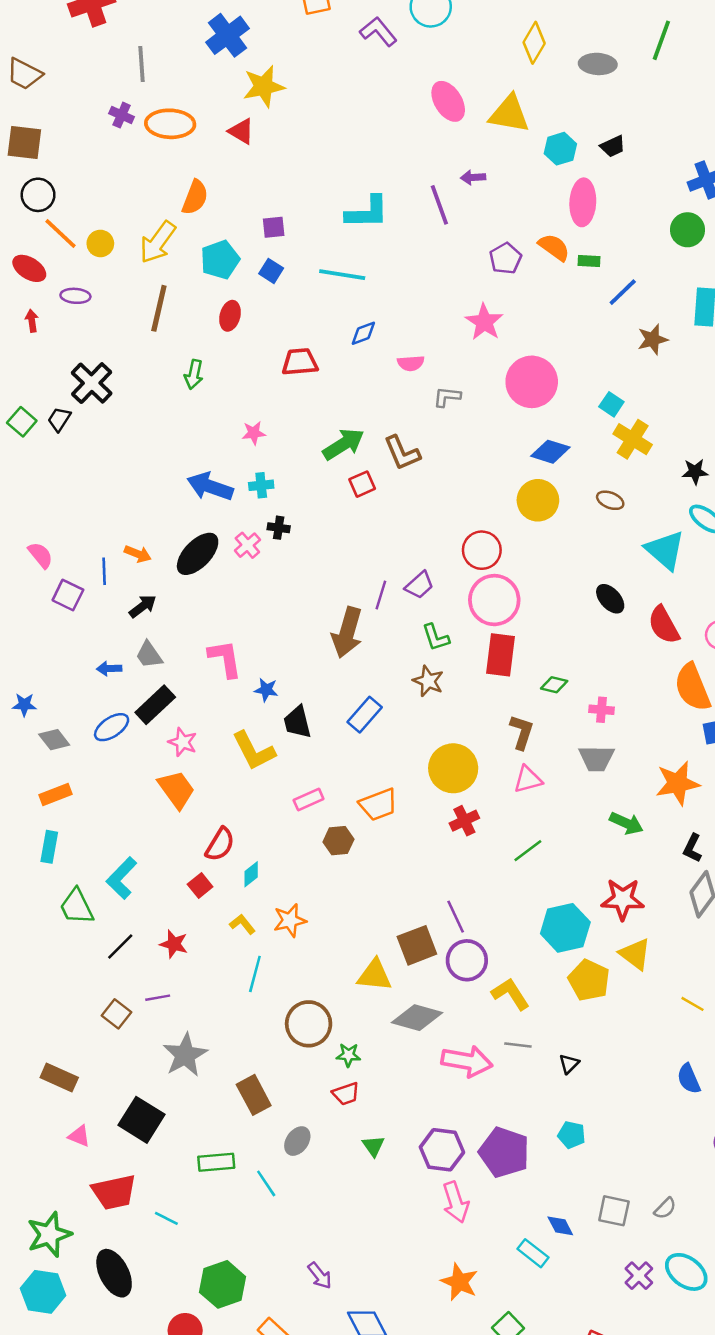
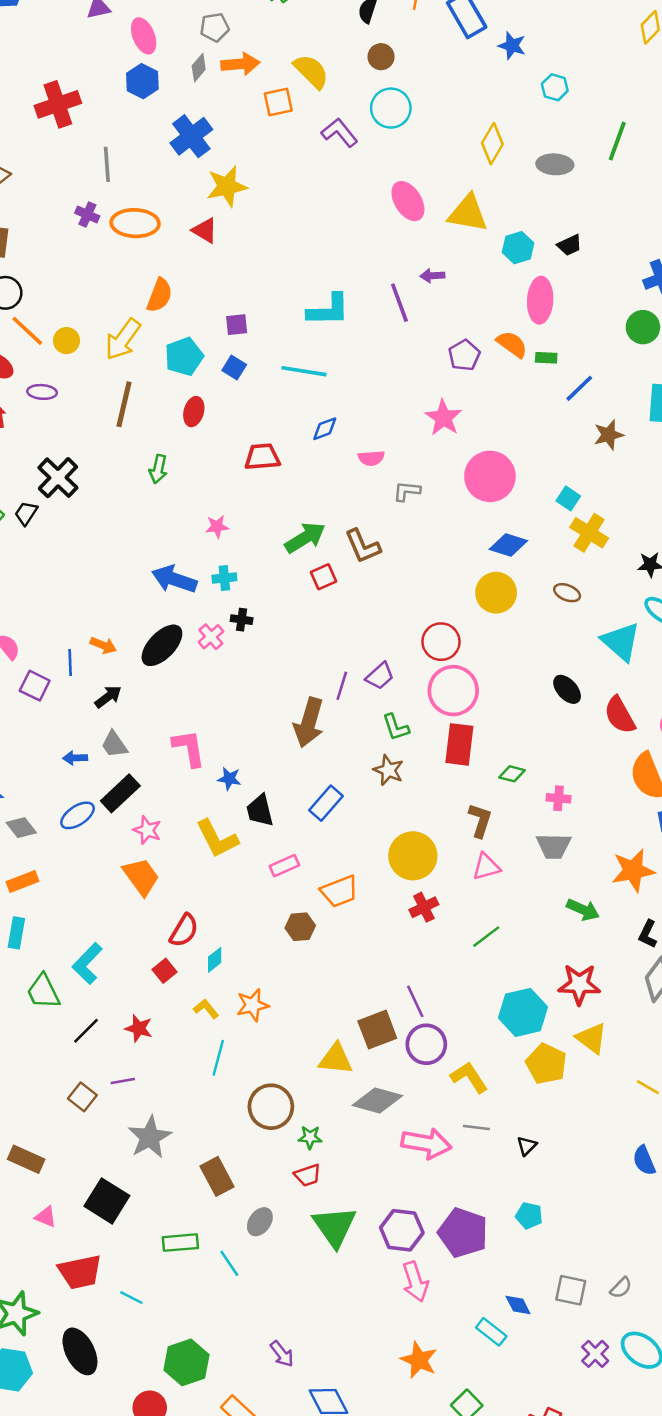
pink rectangle: (309, 799) -> (284, 866), moved
green triangle: (373, 1146) -> (335, 1227), size x2.0

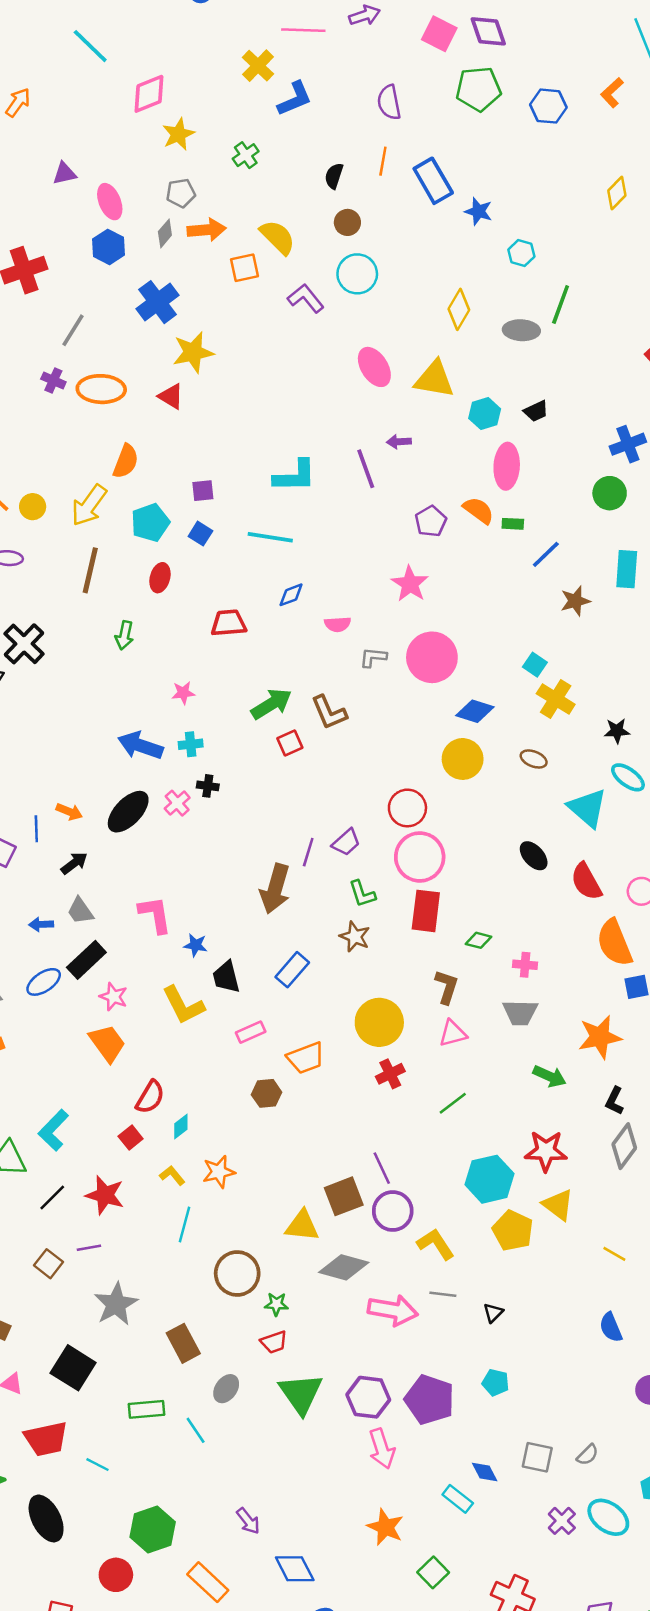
green line: (617, 141) -> (561, 305), moved
gray line: (107, 164) -> (73, 330), turned 36
pink circle: (490, 476) -> (432, 657), moved
red star: (139, 1028) -> (105, 1195), size x1.4

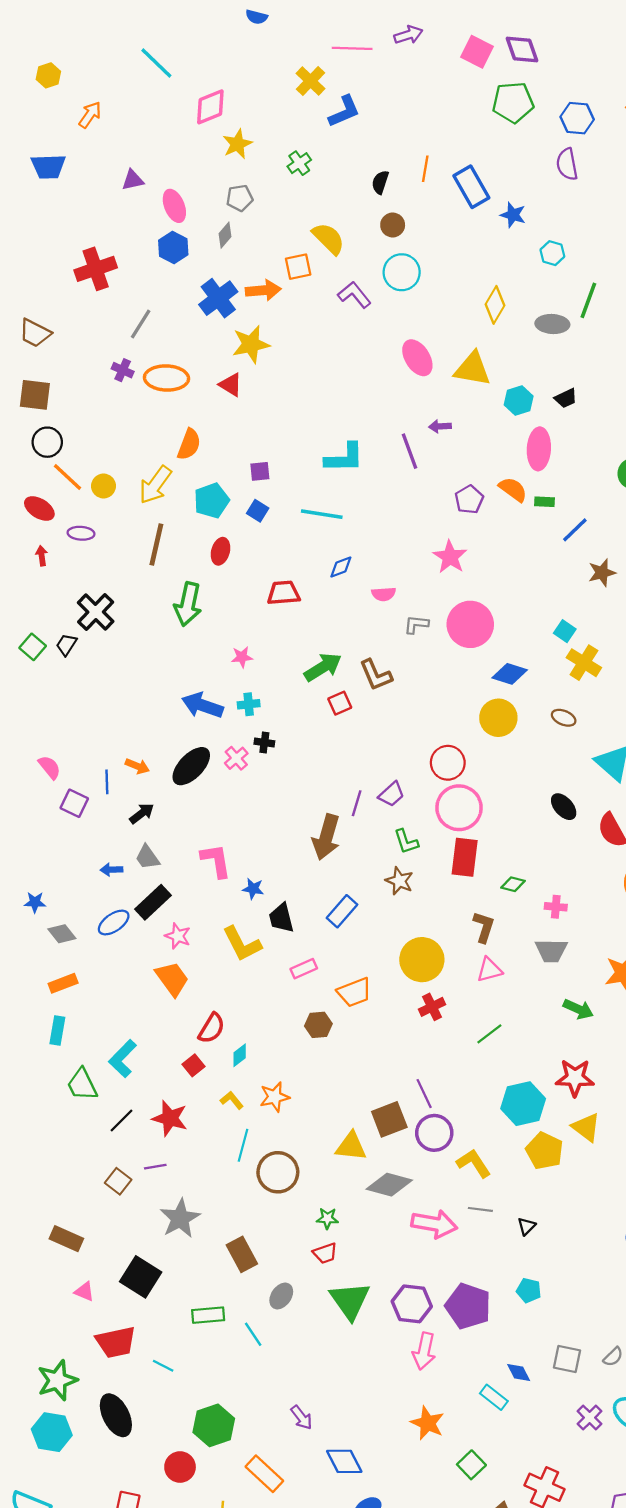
purple semicircle: (389, 102) -> (567, 164), moved
orange arrow: (207, 230) -> (263, 290), moved
green arrow: (124, 635) -> (188, 604), size x1.6
brown circle: (237, 1273) -> (278, 1172), moved
pink arrow: (382, 1449) -> (424, 1351), turned 30

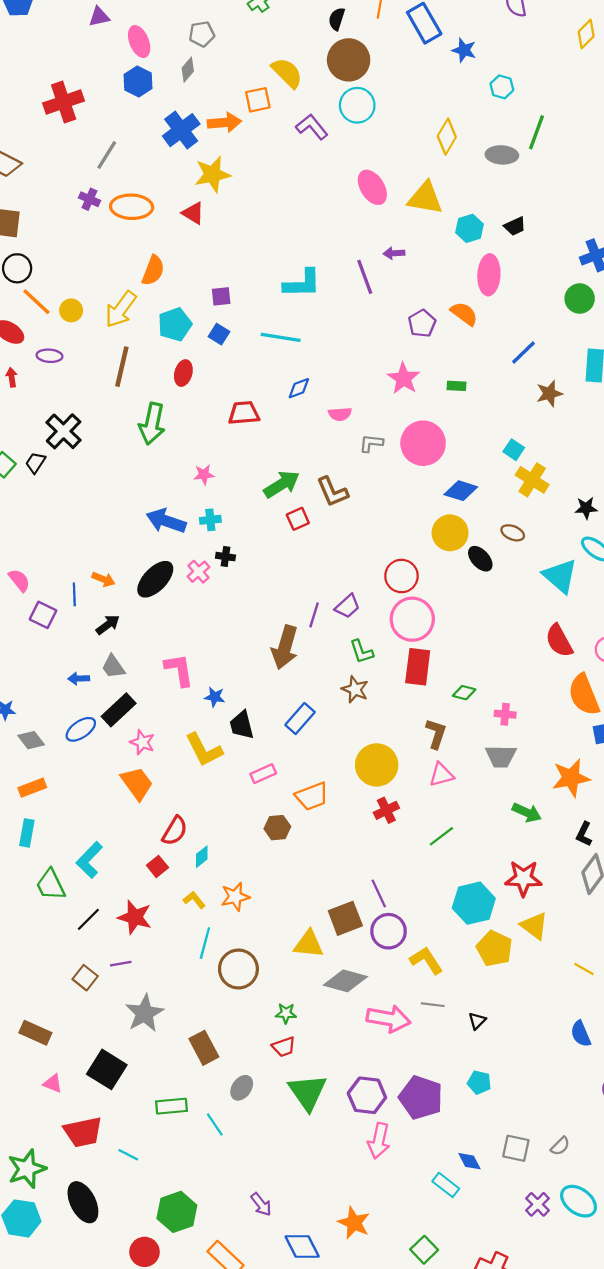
brown circle: (393, 225) -> (349, 60), size x1.8
green rectangle: (545, 502) -> (457, 386), moved
black ellipse: (564, 807) -> (480, 559), moved
orange star: (428, 1423) -> (354, 1223), moved

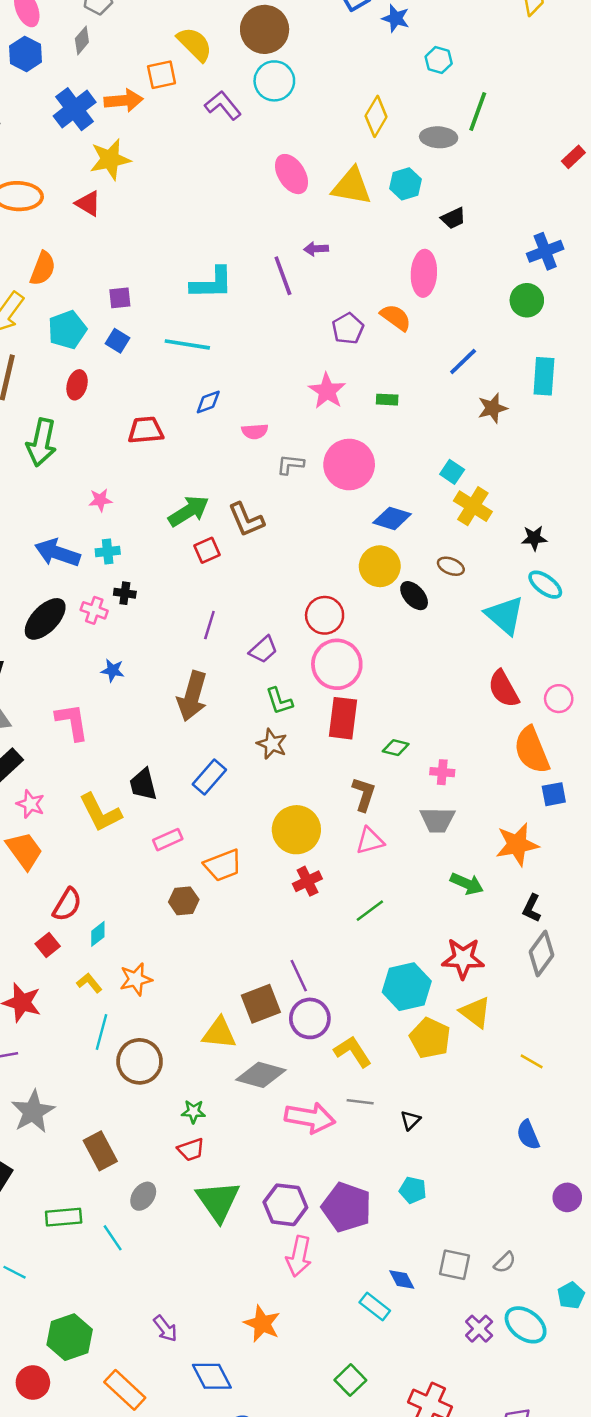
cyan hexagon: (469, 228) -> (405, 184), moved
pink cross: (198, 572) -> (94, 610), turned -30
purple line: (314, 615) -> (209, 625), moved
blue star: (215, 697) -> (113, 670), moved
orange star: (354, 1223) -> (262, 1324), moved

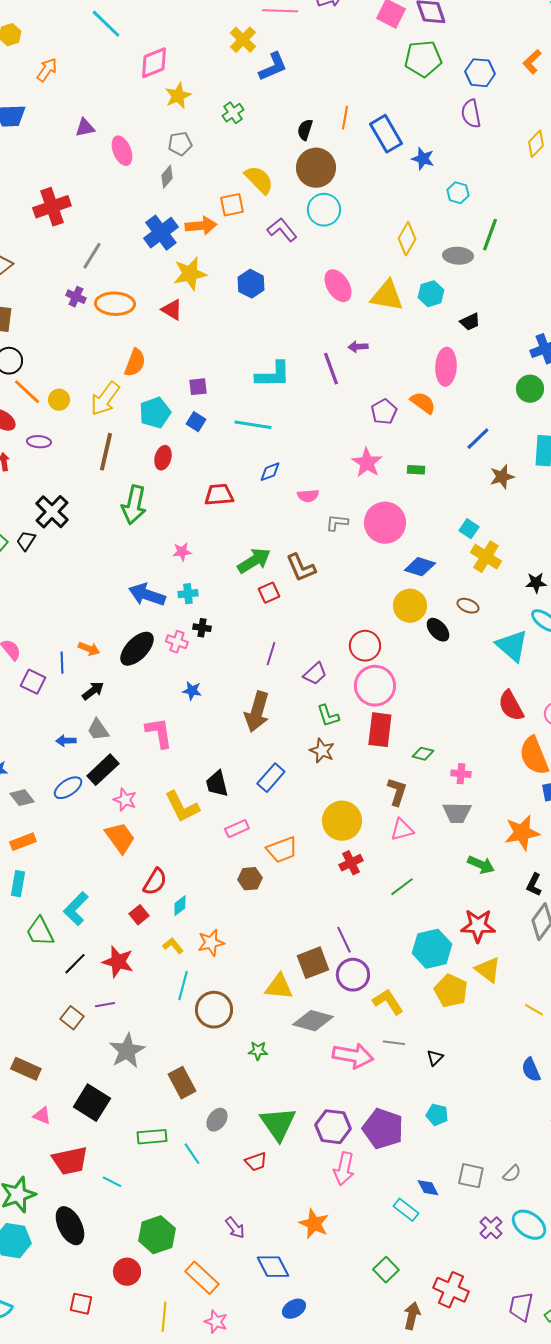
blue hexagon: (26, 54) -> (251, 284), moved
red trapezoid: (191, 1150) -> (256, 1162), moved

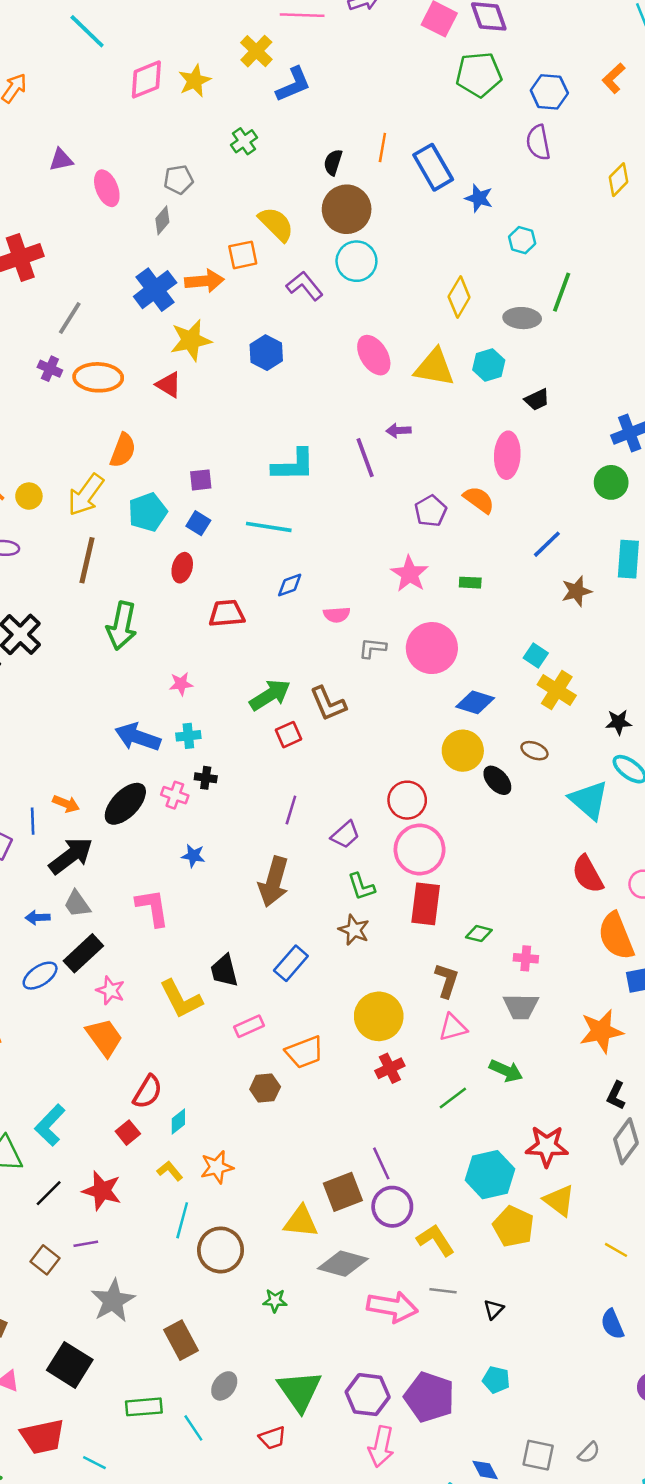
yellow star: (178, 96) -> (195, 81), moved
red ellipse: (163, 458) -> (182, 568), moved
black arrow: (93, 691) -> (71, 856), size x1.6
green arrow: (481, 865) -> (506, 1071), moved

